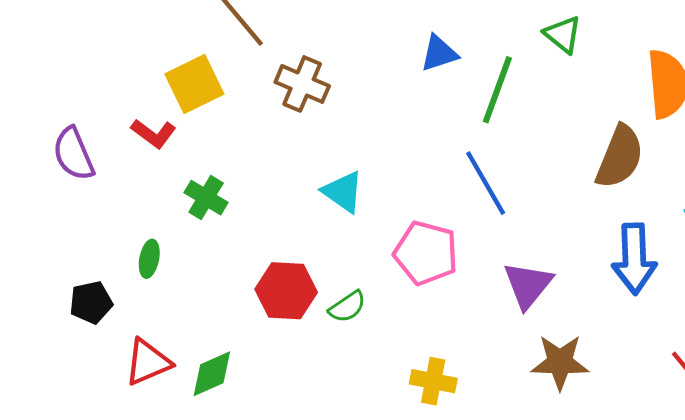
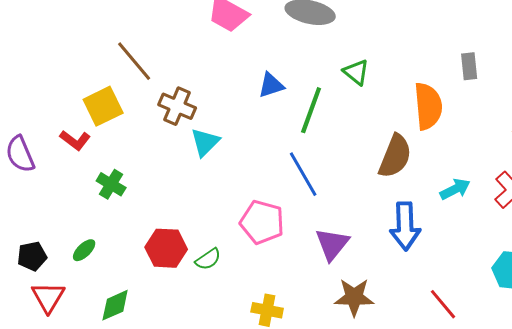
cyan triangle: (343, 192) -> (205, 142), moved, turned 40
green ellipse: (149, 259) -> (84, 250), moved, turned 35
red triangle: (148, 362) -> (48, 297), moved, turned -36

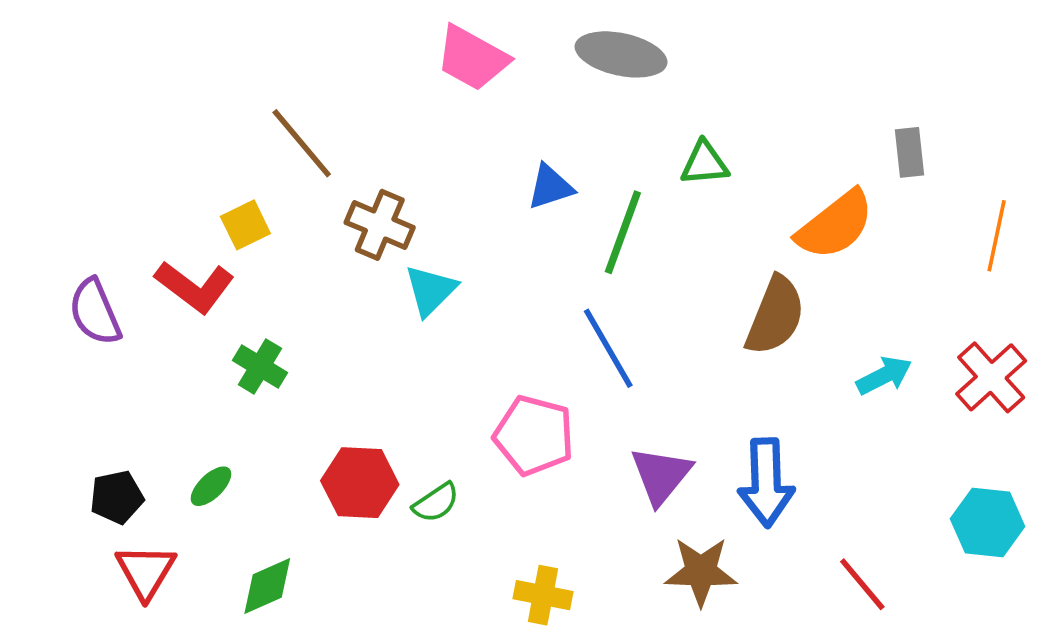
green triangle: (356, 72) -> (704, 163), turned -44
yellow square: (103, 106) -> (245, 225), size x0.7
orange semicircle: (428, 106) -> (835, 225), turned 57
red L-shape: (75, 140) -> (195, 287), size x1.4
blue arrow: (405, 226) -> (766, 483), moved

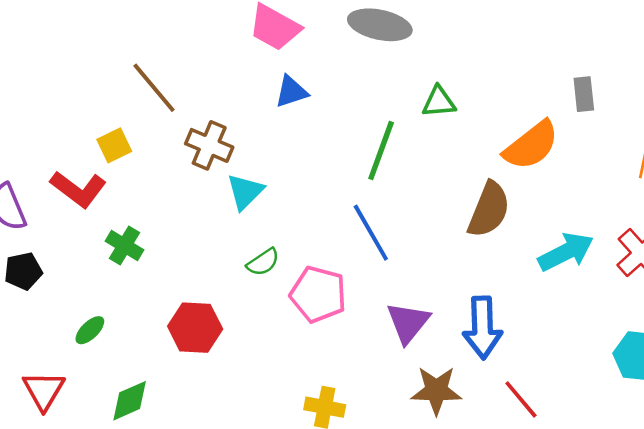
blue triangle: (550, 187) -> (291, 92), moved
cyan arrow: (884, 376) -> (566, 252), size x1.4
black pentagon: (117, 497) -> (23, 271), moved
green semicircle: (436, 503) -> (263, 262), moved
red line: (862, 584) -> (521, 399), moved

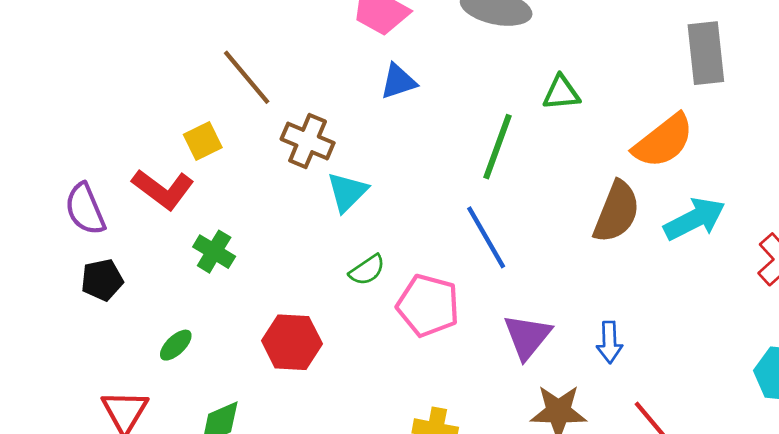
gray rectangle: (584, 94) -> (706, 53), moved, size x1.6
cyan arrow: (566, 252) -> (695, 219), moved
blue arrow: (482, 328) -> (609, 342), size x0.6

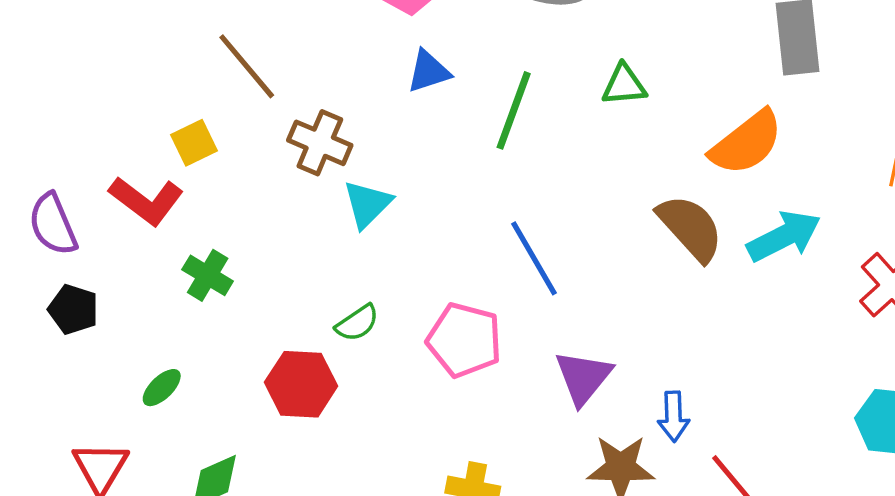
green line: (498, 147) -> (514, 110), moved
brown semicircle: (617, 212) -> (690, 228), turned -64
green semicircle: (367, 270) -> (357, 323), moved
black pentagon: (102, 280) -> (73, 309), turned 30
blue arrow: (609, 342) -> (673, 416), moved

